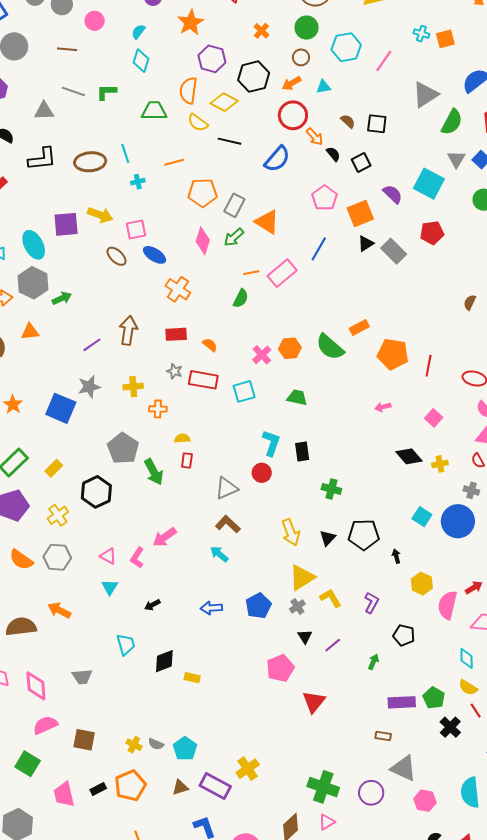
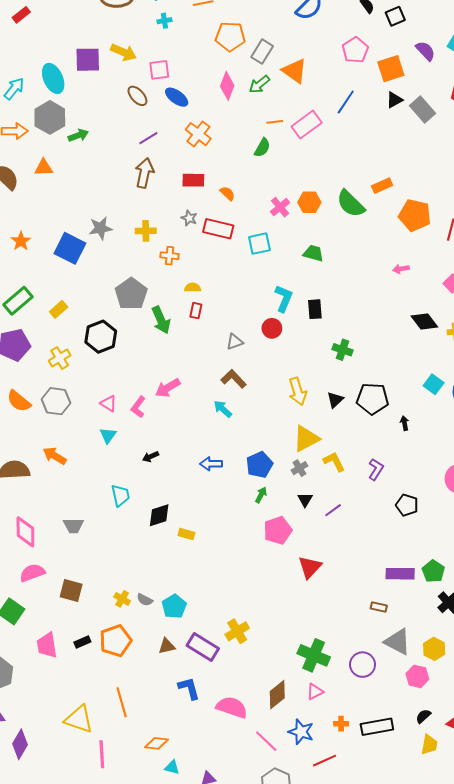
purple line: (92, 345) -> (148, 138), moved
gray triangle: (226, 488) -> (235, 342), size x0.7
yellow hexagon: (422, 584) -> (434, 649), moved
green arrow: (373, 662) -> (261, 495), moved

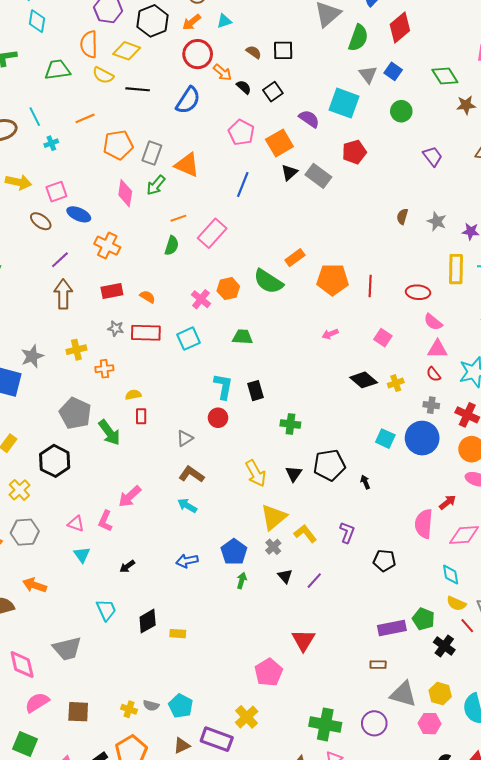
pink rectangle: (307, 125) -> (212, 233), moved
gray trapezoid: (73, 526) -> (67, 649), size x1.4
pink pentagon: (278, 530) -> (269, 672), moved

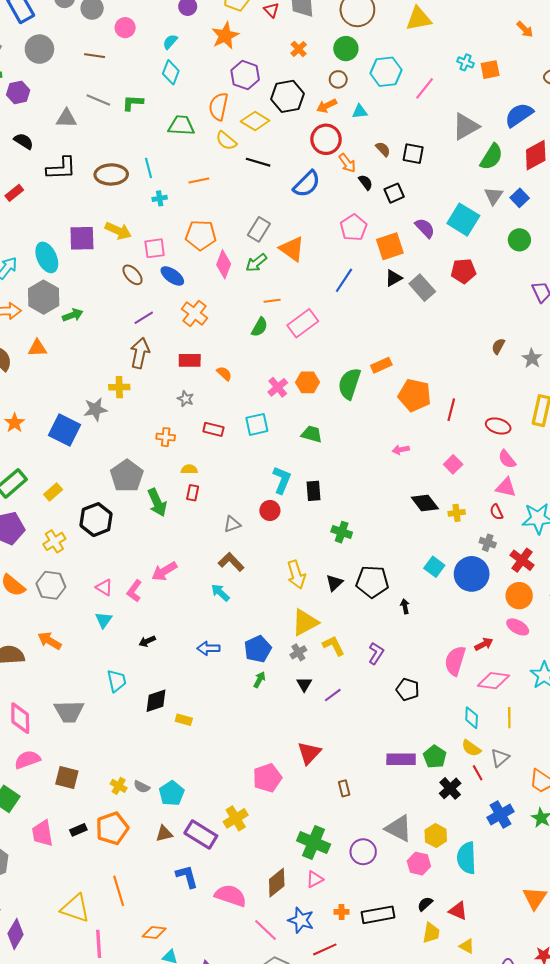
orange pentagon: (118, 145) -> (201, 235), moved
green semicircle: (268, 281) -> (349, 384), turned 64
red rectangle: (146, 333) -> (213, 429), moved, size x0.7
yellow cross: (76, 350) -> (119, 387), moved
brown rectangle: (378, 665) -> (344, 788), moved, turned 63

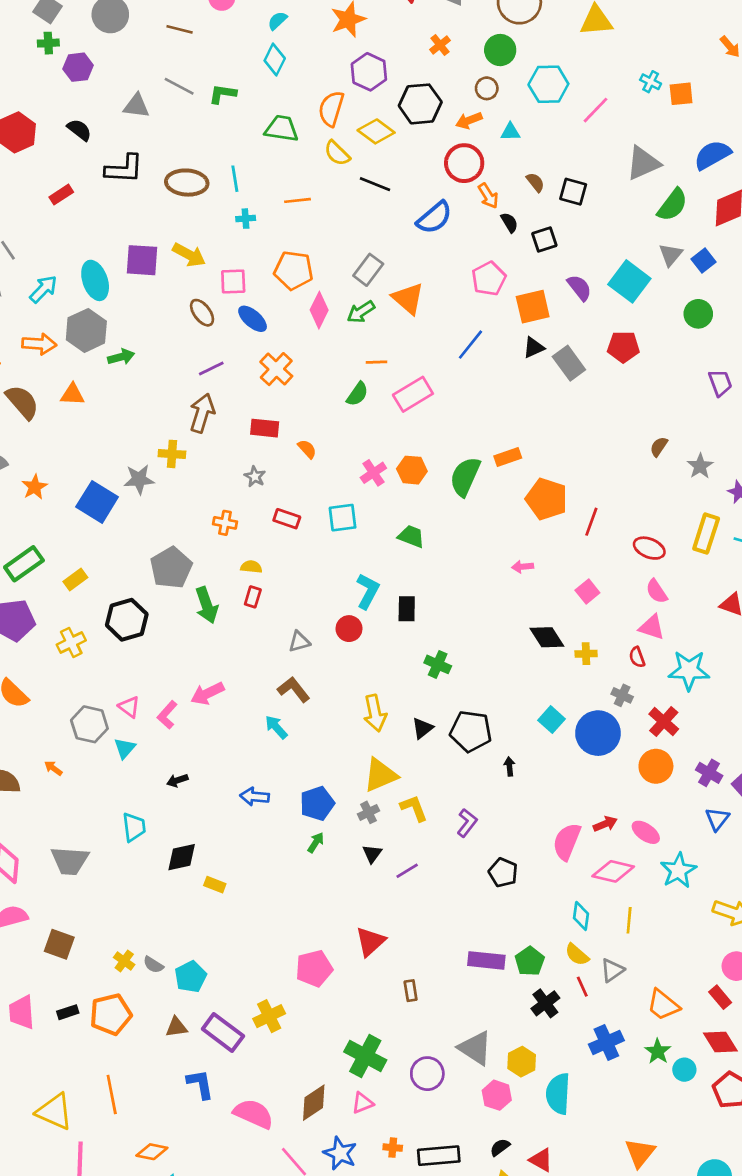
gray hexagon: (51, 585) -> (89, 724), moved
pink ellipse: (518, 627) -> (646, 832), moved
orange arrow: (50, 641) -> (53, 768), size x0.6

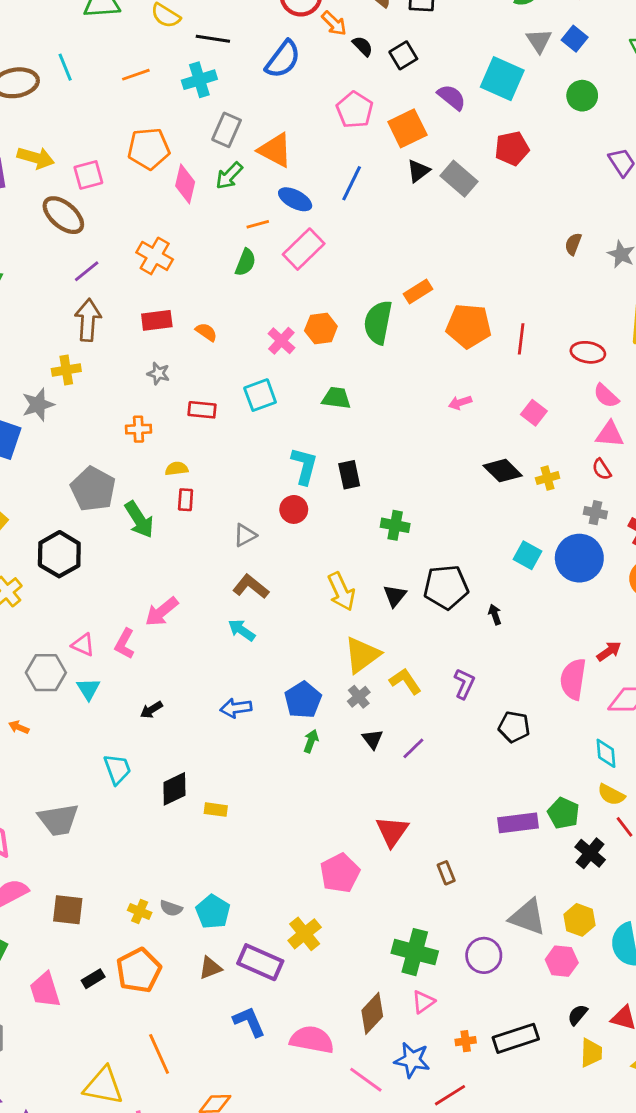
cyan cross: (246, 219) -> (199, 80), moved, size x1.6
brown ellipse: (202, 313) -> (63, 215), size x1.4
blue ellipse: (253, 319) -> (295, 199), moved

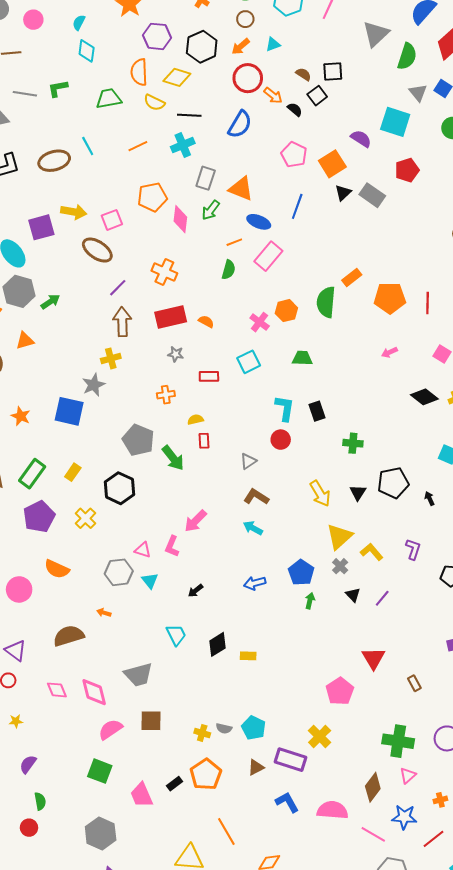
black square: (403, 55) -> (317, 96), moved
red rectangle: (157, 320) -> (171, 317), size x1.4
brown square: (68, 910) -> (151, 721), moved

